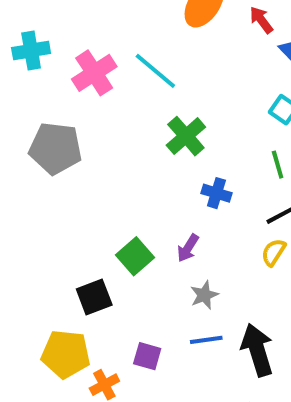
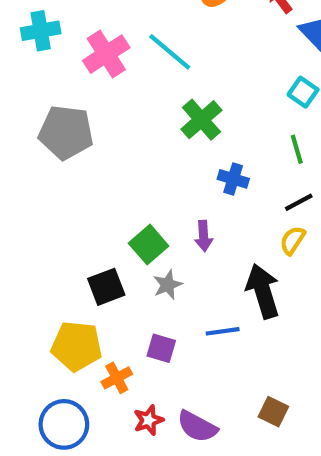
purple arrow: (188, 248) -> (204, 236), turned -36
gray star: (204, 295) -> (168, 285), moved
black arrow: (257, 350) -> (263, 291), moved

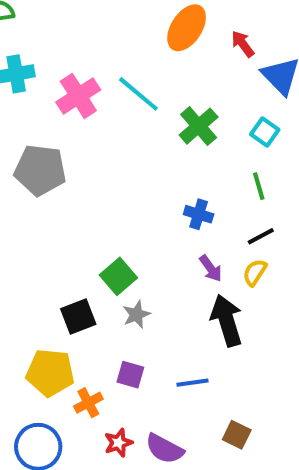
green cross: (201, 120) -> (199, 126), moved
purple arrow: (204, 236) -> (211, 268), moved, turned -32
blue line: (223, 331) -> (193, 383), moved

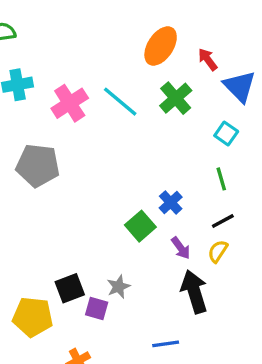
green cross: (199, 126) -> (176, 98), moved
blue cross: (199, 214) -> (171, 202), turned 30
green square: (118, 276) -> (140, 226), moved
yellow pentagon: (50, 373) -> (33, 317), moved
purple square: (130, 375) -> (97, 309), moved

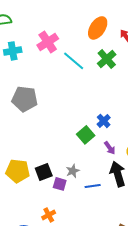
pink cross: (70, 103) -> (48, 42), moved
yellow pentagon: (33, 317) -> (18, 171), moved
blue line: (166, 344) -> (93, 186), moved

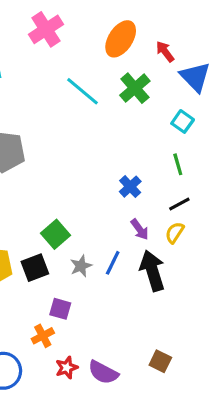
pink cross: (48, 42) -> (46, 29), moved
green square: (86, 135) -> (56, 234), moved
purple square: (60, 184) -> (60, 309), moved
blue line: (93, 186) -> (113, 263), moved, turned -56

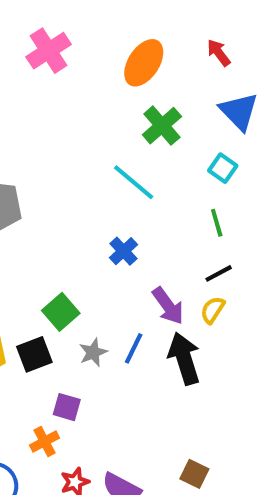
red arrow: (165, 52) -> (219, 53), moved
cyan line: (83, 91) -> (134, 182), moved
blue cross: (130, 187) -> (123, 251), moved
purple arrow: (140, 229) -> (168, 306), size x1.4

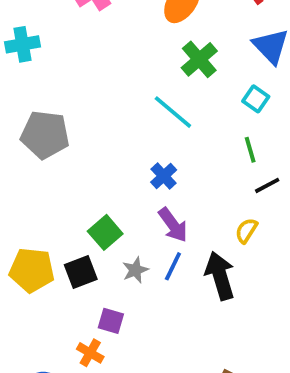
black line: (219, 273) -> (267, 185), moved
purple arrow: (168, 306) -> (173, 225), moved
orange cross: (45, 442) -> (90, 353), turned -32

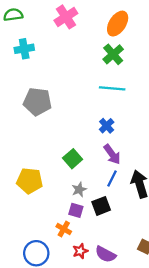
green cross: (199, 59) -> (113, 54), moved
cyan line: (173, 112) -> (112, 88), turned -35
gray star: (135, 270) -> (79, 189), moved
black square: (81, 272) -> (101, 206), moved

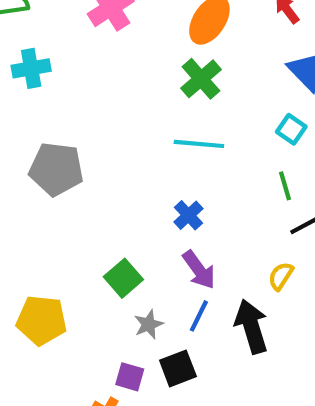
gray star: (79, 189) -> (149, 324), moved

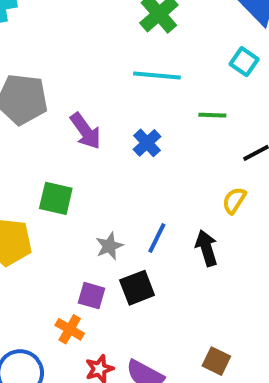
green line: (285, 186) -> (212, 115), moved, turned -72
purple arrow: (199, 270) -> (86, 131), moved
green square: (123, 278) -> (56, 198), moved, turned -36
black arrow: (251, 326) -> (206, 248), size x0.7

